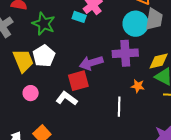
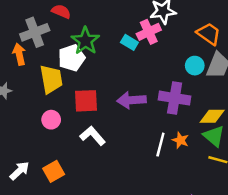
cyan circle: (136, 24) -> (195, 66), size x0.6
white pentagon: (44, 56) -> (72, 58), moved
red square: (78, 81) -> (86, 101), moved
white line: (119, 107) -> (160, 145), moved

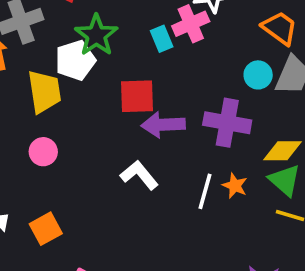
cyan rectangle: (129, 42) -> (162, 39), turned 35
red square: (86, 101) -> (137, 96), moved
white L-shape: (93, 136) -> (139, 175), moved

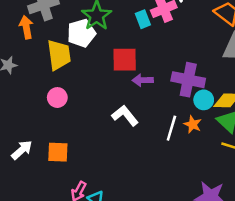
cyan circle: (258, 75) -> (204, 100), moved
purple arrow: (163, 125) -> (143, 80), size x0.7
orange square: (46, 229) -> (58, 152), turned 30

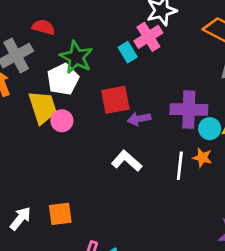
pink circle: (57, 98) -> (62, 121), moved

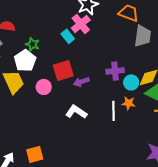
green star: (76, 57) -> (32, 44), size x0.6
purple cross: (189, 110) -> (115, 71), size x0.7
pink circle: (62, 121) -> (44, 87), moved

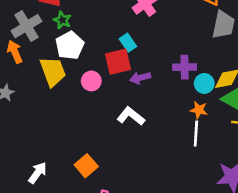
cyan rectangle: (68, 36) -> (128, 43), moved
green star: (32, 44) -> (62, 20), moved
white line: (114, 111) -> (196, 133), moved
orange square: (35, 154) -> (86, 166), moved, turned -30

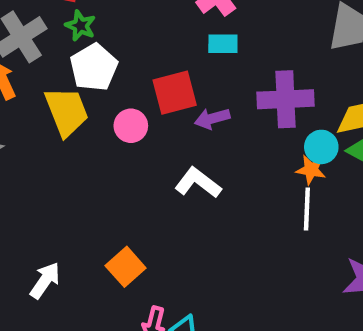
cyan rectangle: (128, 43) -> (223, 44), moved, turned -54
purple cross: (185, 67) -> (286, 99), size x1.4
cyan circle: (204, 83) -> (321, 147), moved

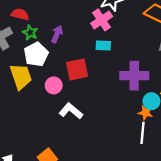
purple arrow: (212, 119) -> (57, 34), moved, turned 126
white L-shape: (198, 183) -> (71, 111), moved

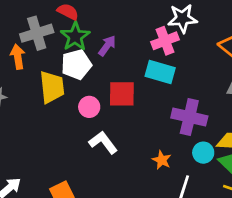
green star: (30, 33) -> (75, 36), size x1.5
cyan rectangle: (103, 45) -> (160, 72), size x1.5
orange star: (146, 113) -> (162, 160), moved

